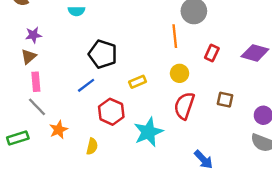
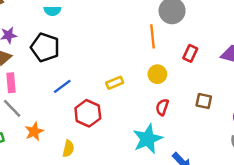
black pentagon: (103, 54) -> (45, 47), moved
red semicircle: (184, 106) -> (162, 107), size x0.6
cyan star: (148, 132) -> (148, 139), moved

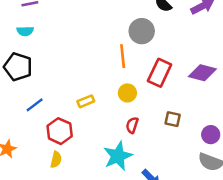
red rectangle: (190, 53) -> (160, 73), size x1.6
yellow semicircle: (68, 149) -> (56, 160), moved

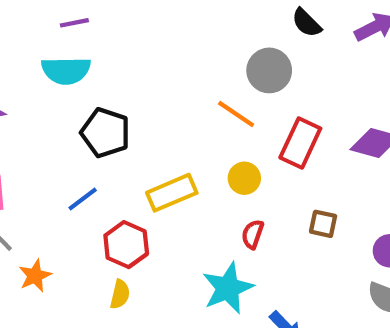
cyan semicircle: (25, 31) -> (66, 70), size x1.6
orange line: (123, 56) -> (236, 114), turned -50
black pentagon: (18, 67) -> (105, 133), moved
yellow rectangle: (86, 101) -> (172, 193), size x1.6

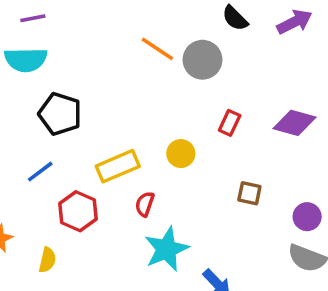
orange line: (236, 114) -> (157, 49), moved
red rectangle: (300, 143) -> (230, 123), size x0.6
red semicircle: (253, 234) -> (145, 204), moved
yellow semicircle: (120, 294) -> (47, 260), moved

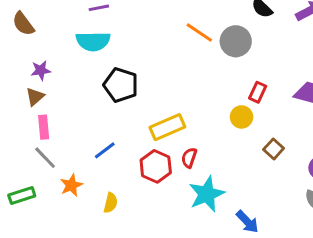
yellow circle: (181, 154) -> (242, 117), moved
blue line: (40, 172) -> (105, 150), moved
brown square: (249, 193) -> (274, 149), turned 30
red hexagon: (78, 211) -> (156, 166), moved

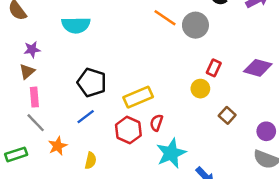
black pentagon: (121, 85) -> (92, 82), moved

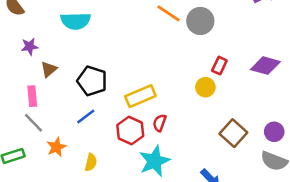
brown triangle: (27, 71) -> (49, 69), moved
brown square: (227, 115) -> (233, 133), moved, size x1.5
cyan star: (171, 153) -> (154, 161), moved

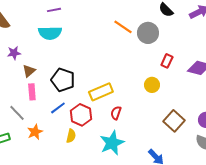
red rectangle: (219, 66) -> (167, 61), moved
pink rectangle: (32, 96) -> (32, 92), moved
red hexagon: (130, 130) -> (81, 115), moved
yellow semicircle: (91, 162) -> (71, 136), moved

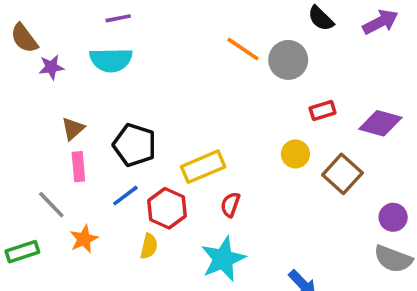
purple star: (14, 53) -> (51, 67), moved
red rectangle: (167, 61) -> (323, 111), turned 48
brown square: (174, 121) -> (342, 174), moved

